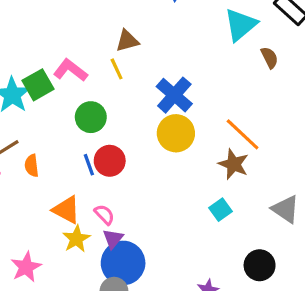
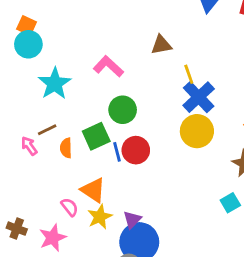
yellow line: (117, 69) -> (189, 74), moved
green square: (38, 85) -> (96, 136), moved
pink semicircle: (104, 215) -> (70, 207), moved

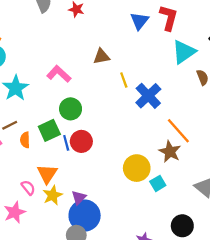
blue cross: (199, 97) -> (148, 96), moved
yellow circle: (197, 131) -> (137, 168), moved
orange triangle: (93, 190) -> (47, 174), turned 30

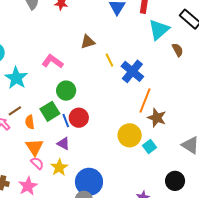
orange line: (178, 131) -> (145, 101), moved, turned 70
orange triangle: (47, 174) -> (34, 147), moved
purple triangle: (79, 198) -> (63, 144), moved, turned -40

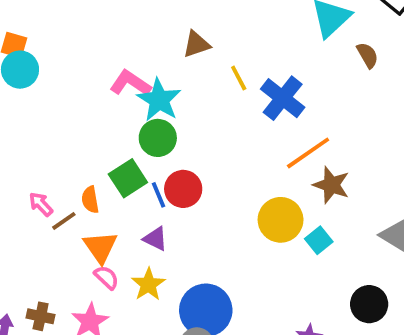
cyan star: (16, 78) -> (159, 100), moved
orange line: (145, 101) -> (308, 153), turned 35
brown line: (15, 111) -> (64, 221), moved

